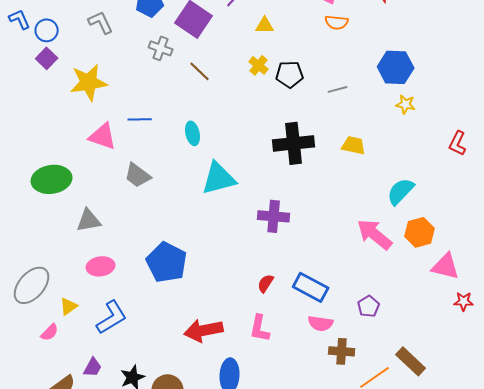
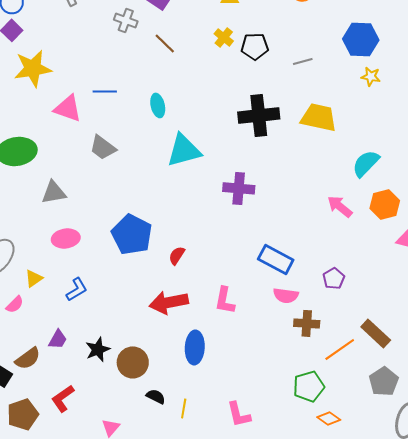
yellow star: (89, 82) -> (33, 68), moved
yellow trapezoid: (354, 145) -> (319, 117), size x1.5
pink arrow: (375, 234) -> (340, 206), size x0.7
red semicircle: (266, 283) -> (177, 255), moved
blue L-shape: (112, 317) -> (77, 289), size x0.7

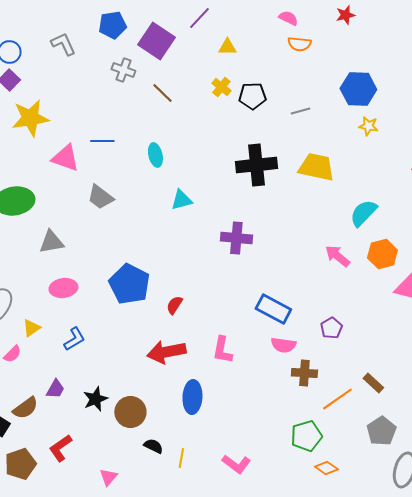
cyan triangle: (184, 150) -> (181, 200), size x0.6
brown rectangle: (376, 333) -> (373, 383), size x0.7
pink L-shape: (239, 414) -> (236, 464), turned -40

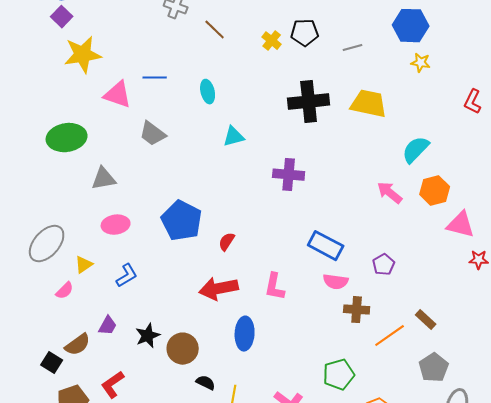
yellow cross: (221, 87) -> (272, 41), moved
green pentagon: (306, 436) -> (339, 375), moved

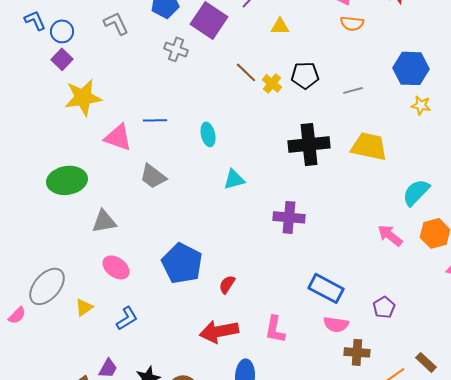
brown line: (215, 30) -> (246, 72), moved
pink ellipse: (116, 225) -> (116, 267), turned 44
pink semicircle: (65, 291) -> (17, 315), moved

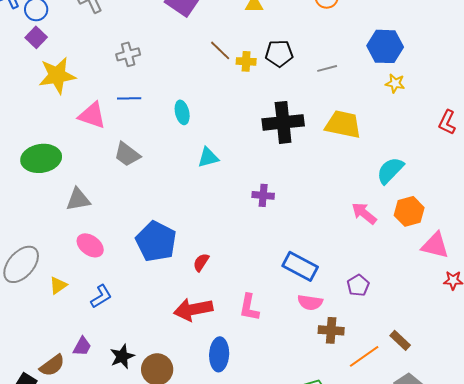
gray cross: (176, 49) -> (128, 54), moved, turned -35
yellow cross: (272, 83) -> (246, 61), turned -36
purple cross: (289, 217) -> (263, 195), size x0.7

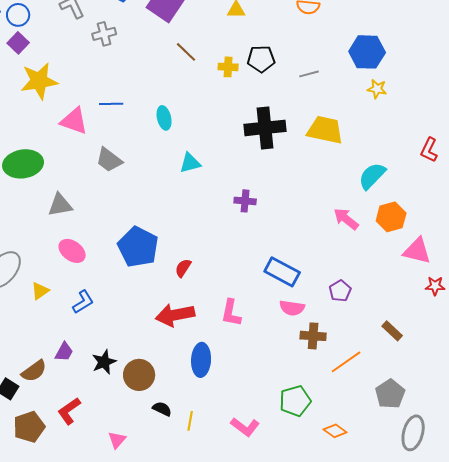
brown line: (220, 50) -> (186, 52), moved
gray cross: (128, 54) -> (104, 34), moved
red L-shape: (447, 122) -> (429, 150), moved
brown rectangle: (400, 340) -> (392, 331), moved

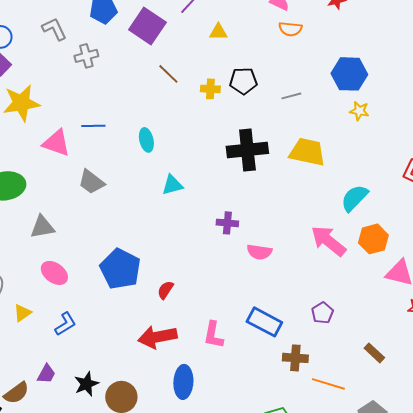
pink arrow: (346, 219) -> (328, 241), size x1.4
blue rectangle: (282, 272) -> (264, 322), moved
pink semicircle: (292, 308) -> (259, 252), moved
orange line: (346, 362) -> (328, 384), turned 52

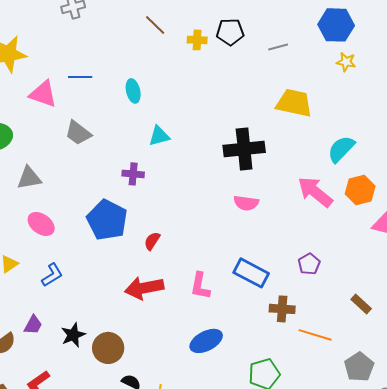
black cross: (247, 150) -> (244, 149), moved
purple cross: (227, 223) -> (133, 174), moved
blue ellipse: (183, 382) -> (206, 341), moved, turned 60

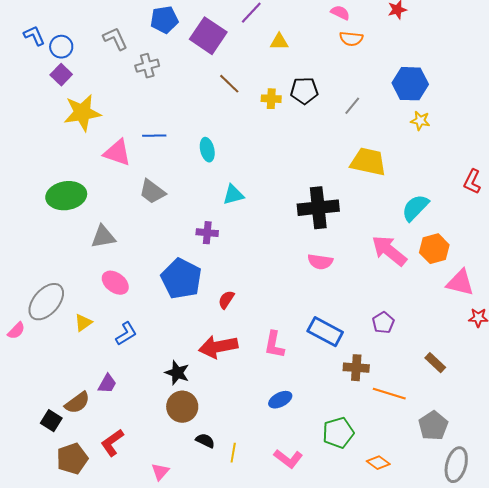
gray line: (278, 47) -> (352, 106), turned -36
black star: (73, 335) -> (177, 373), moved, turned -30
blue ellipse: (206, 341) -> (280, 400), size x0.7

